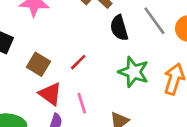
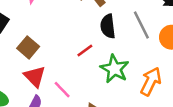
red line: (78, 62) -> (85, 51), moved
pink line: (82, 103) -> (62, 90), turned -36

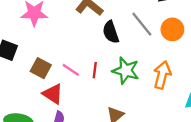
red line: (85, 51) -> (95, 70), moved, turned -35
pink line: (62, 90) -> (71, 70), moved

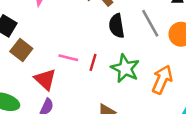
brown square: (41, 68) -> (21, 50), moved
pink line: (71, 70) -> (68, 58), turned -30

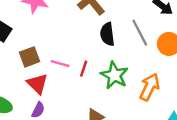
brown square: (21, 50) -> (29, 57), moved, turned 30

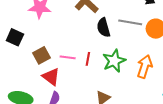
gray line: (140, 33) -> (130, 22), turned -45
green star: (114, 75) -> (114, 61), turned 30

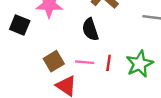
black semicircle: (103, 28) -> (90, 29), moved
black square: (15, 37) -> (20, 25), moved

